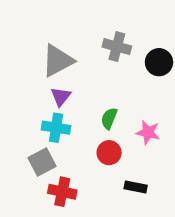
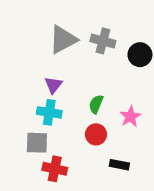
gray triangle: (58, 61) -> (63, 40), moved
pink star: (148, 132) -> (130, 117), turned 30
gray square: (42, 162) -> (37, 143), turned 30

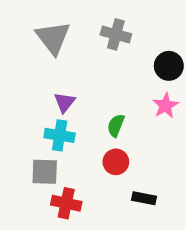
gray triangle: (63, 40) -> (53, 38), moved, turned -40
gray cross: (103, 41) -> (116, 34), moved
pink star: (130, 117) -> (166, 106), moved

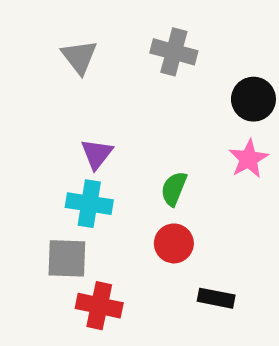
gray triangle: (53, 38) -> (79, 57), size x0.7

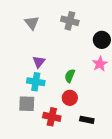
red cross: (99, 306) -> (52, 117), moved

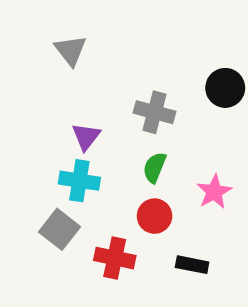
gray cross: (70, 21) -> (155, 112), moved
pink star: (100, 64) -> (214, 192), moved
gray square: (27, 104) -> (60, 229), turned 36

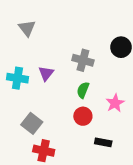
gray triangle: (71, 50) -> (27, 28), moved
cyan cross: (79, 181) -> (17, 78), moved
red cross: (115, 258) -> (44, 151), moved

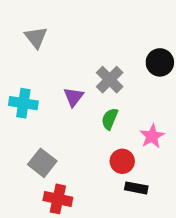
gray cross: (83, 60) -> (110, 80), turned 30
purple triangle: (46, 73) -> (74, 97), moved
red circle: (83, 116) -> (122, 161), moved

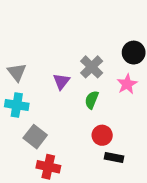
gray triangle: (36, 37) -> (17, 72), moved
cyan cross: (23, 103) -> (17, 105), moved
pink star: (152, 136) -> (127, 84), moved

